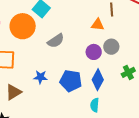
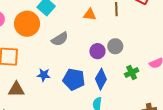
orange triangle: (98, 25) -> (90, 15), moved
brown triangle: (13, 92) -> (16, 89), turned 30

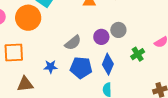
gray semicircle: (60, 39) -> (73, 43), moved

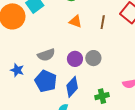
green cross: (138, 54) -> (102, 96), moved

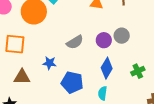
blue pentagon: (46, 81) -> (72, 82), moved

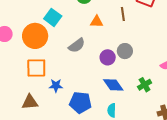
gray semicircle: (75, 42) -> (77, 45), moved
orange square: (15, 44) -> (36, 68), moved
blue diamond: (107, 68) -> (113, 85), turned -60

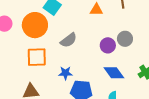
gray semicircle: (77, 45) -> (69, 40), moved
blue star: (56, 86) -> (65, 73), moved

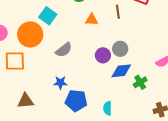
orange square: (37, 57) -> (15, 61), moved
blue diamond: (114, 73) -> (121, 71), moved, turned -60

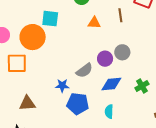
cyan square: (48, 16) -> (50, 19), turned -30
gray semicircle: (64, 50) -> (84, 70), moved
blue diamond: (121, 71) -> (111, 84), moved

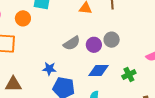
orange circle: (33, 37) -> (23, 18), size x0.6
gray semicircle: (84, 70) -> (72, 43), moved

